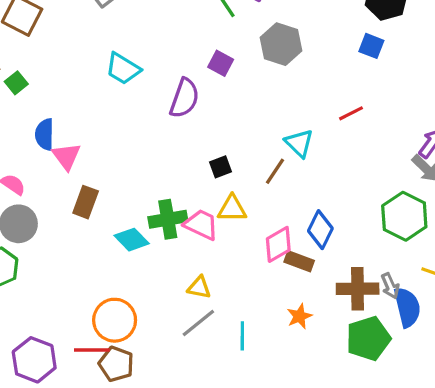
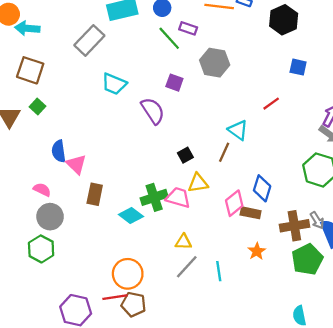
blue square: (371, 46) -> (298, 67), moved
cyan trapezoid: (123, 69) -> (114, 84), moved
green square: (16, 83) -> (37, 107), moved
purple semicircle: (184, 98) -> (153, 111), turned -44

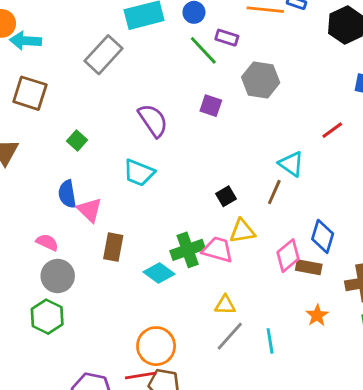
cyan trapezoid: (114, 84) -> (139, 173), moved
green square: (37, 107) -> (77, 141), moved
purple semicircle: (153, 111) -> (153, 120), moved

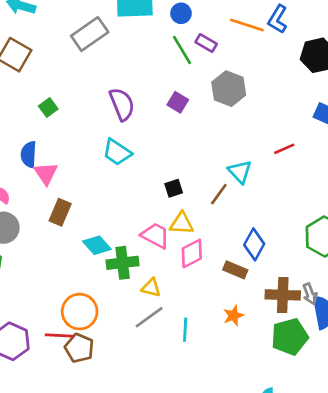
cyan trapezoid: (139, 173) -> (117, 152), moved
green cross: (188, 250) -> (123, 263), moved
pink diamond: (288, 256) -> (192, 253), moved

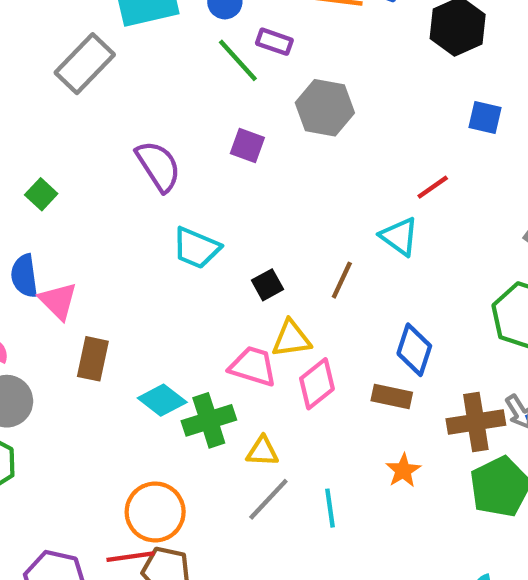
cyan trapezoid: (117, 152) -> (196, 248), moved
cyan triangle: (240, 172) -> (399, 236), moved

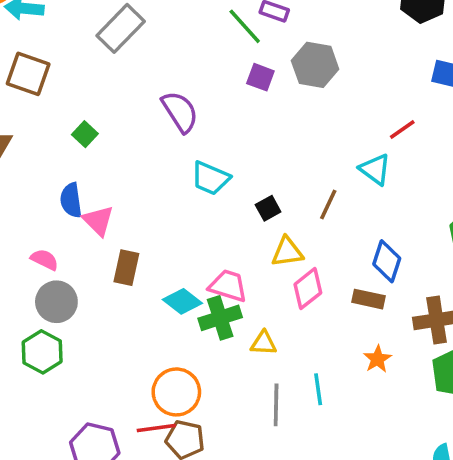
purple square: (247, 145) -> (260, 77), moved
pink trapezoid: (253, 366) -> (228, 286), moved
gray line: (268, 499) -> (276, 405), moved, turned -42

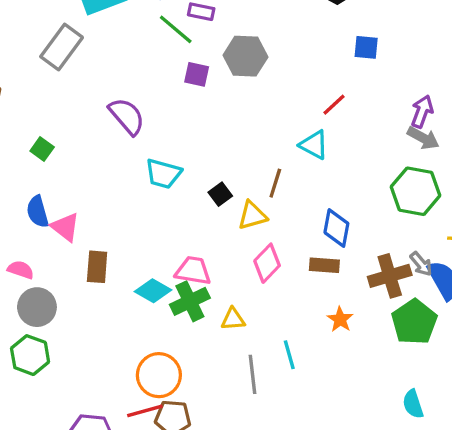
yellow triangle: (287, 252) -> (252, 215), moved

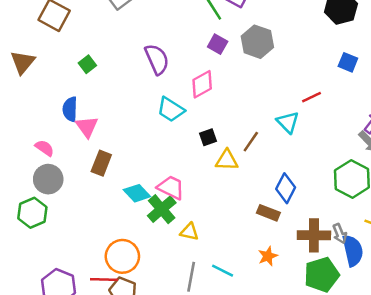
pink diamond: (267, 263) -> (202, 84), moved
green cross: (190, 301) -> (162, 209), turned -32
cyan line: (289, 355) -> (223, 271), turned -65

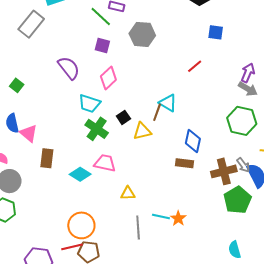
purple square: (218, 44) -> (102, 46), moved
cyan triangle: (288, 122) -> (168, 103), moved
green cross: (162, 209) -> (97, 129), moved
orange star: (268, 256) -> (178, 218), moved

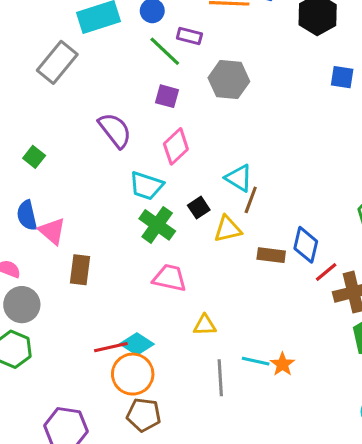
red line: (195, 66) -> (326, 272), moved
cyan triangle: (168, 103) -> (239, 178), moved
brown rectangle: (185, 163) -> (271, 255), moved
cyan diamond: (80, 174) -> (137, 344), moved
red line: (72, 247) -> (111, 347), moved

